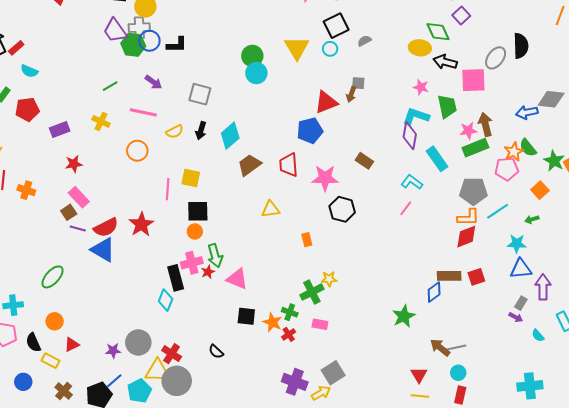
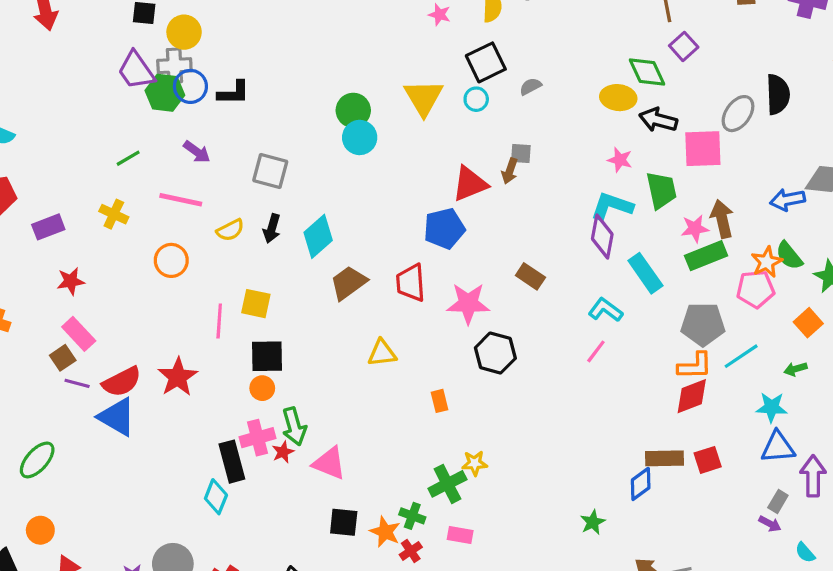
green star: (404, 316) -> (593, 522), size x0.7

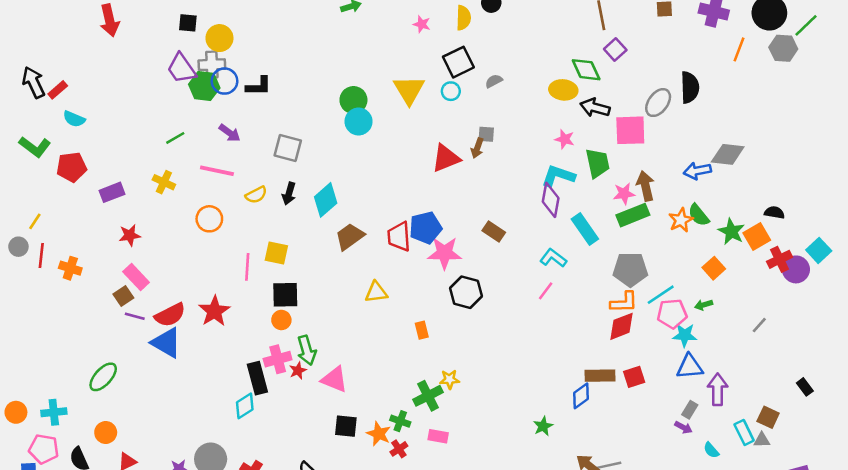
blue pentagon: (444, 228) -> (426, 228), moved
pink pentagon: (756, 289) -> (672, 314), moved
cyan diamond: (216, 497) -> (245, 406), turned 36

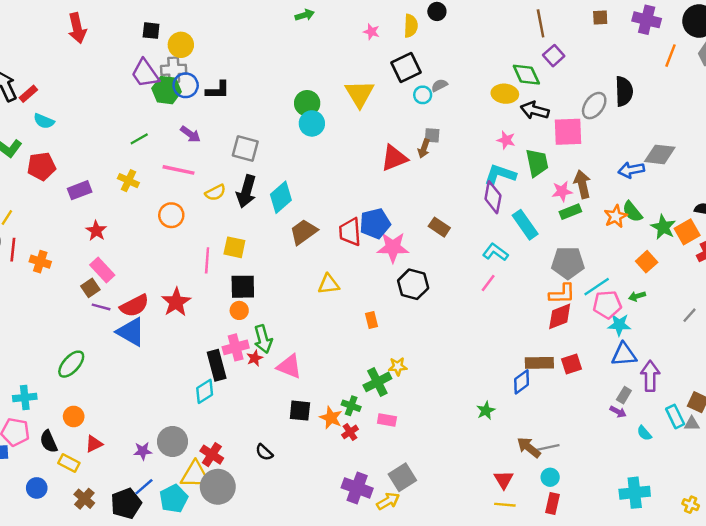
cyan circle: (451, 91) -> (423, 95), moved
black arrow: (289, 194) -> (246, 191), size x1.5
green rectangle: (633, 215) -> (570, 212), size x0.7
red star: (130, 235) -> (96, 231), turned -30

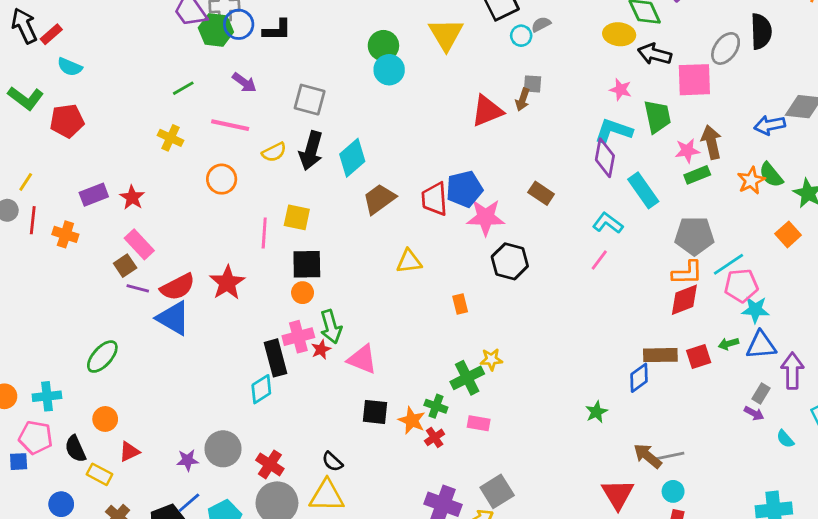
purple rectangle: (80, 190) -> (94, 195), moved
green arrow: (637, 296) -> (728, 344), moved
yellow triangle: (195, 475) -> (327, 496), moved
red triangle: (504, 480) -> (618, 494), size x1.4

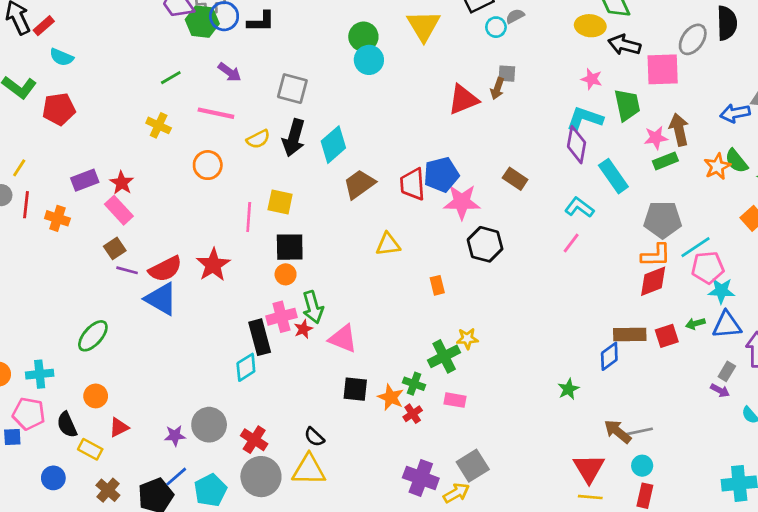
pink rectangle: (139, 244) -> (119, 210), moved

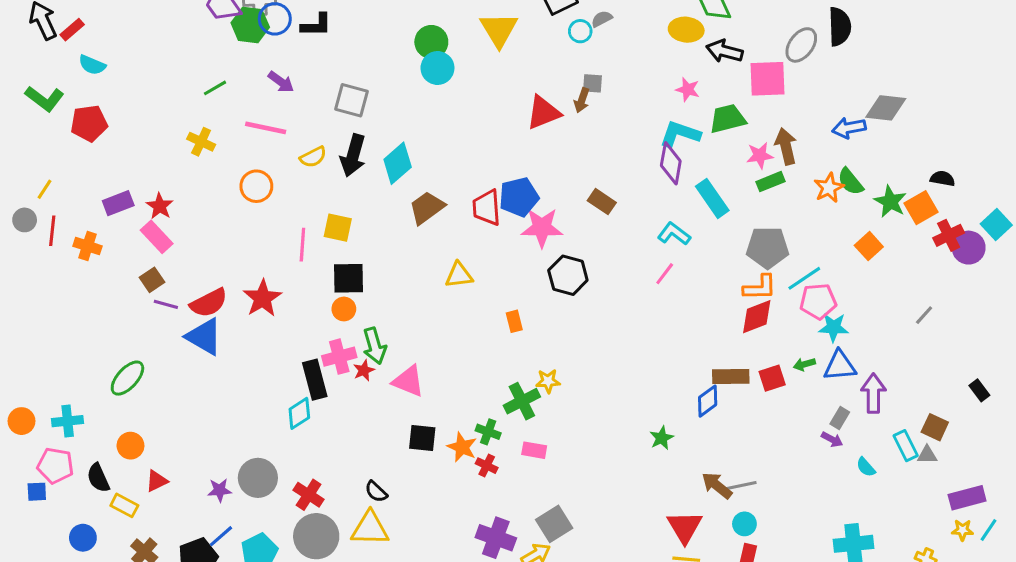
green trapezoid: (627, 105) -> (728, 119), turned -92
red cross: (413, 414) -> (487, 466), turned -30

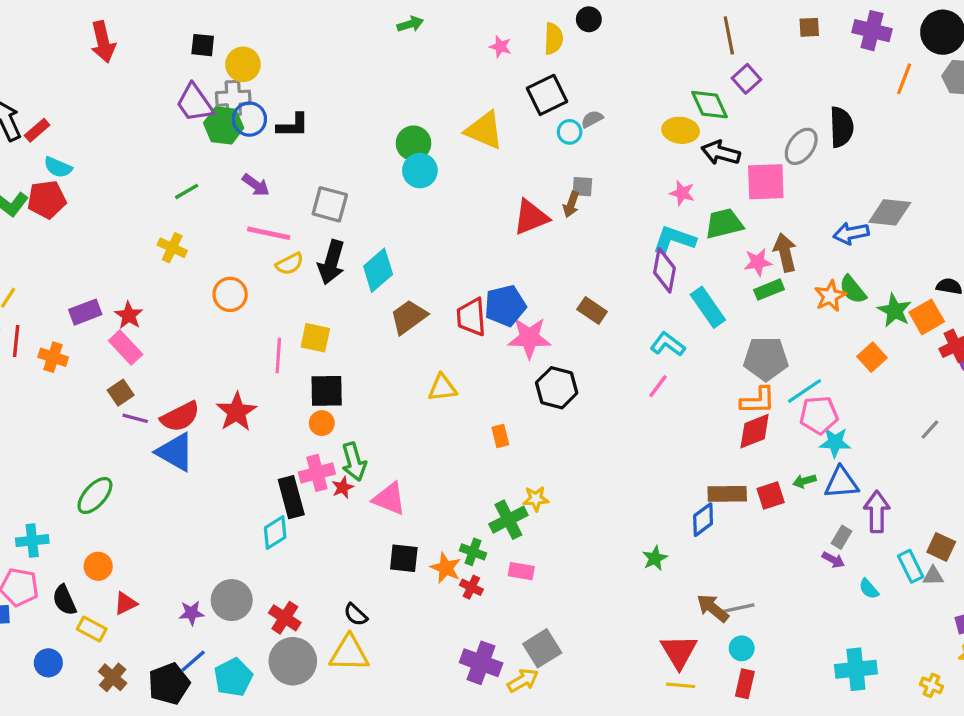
yellow triangle: (499, 30) -> (484, 130), turned -36
red pentagon: (89, 123) -> (47, 199), moved
pink line: (266, 128) -> (269, 233), moved

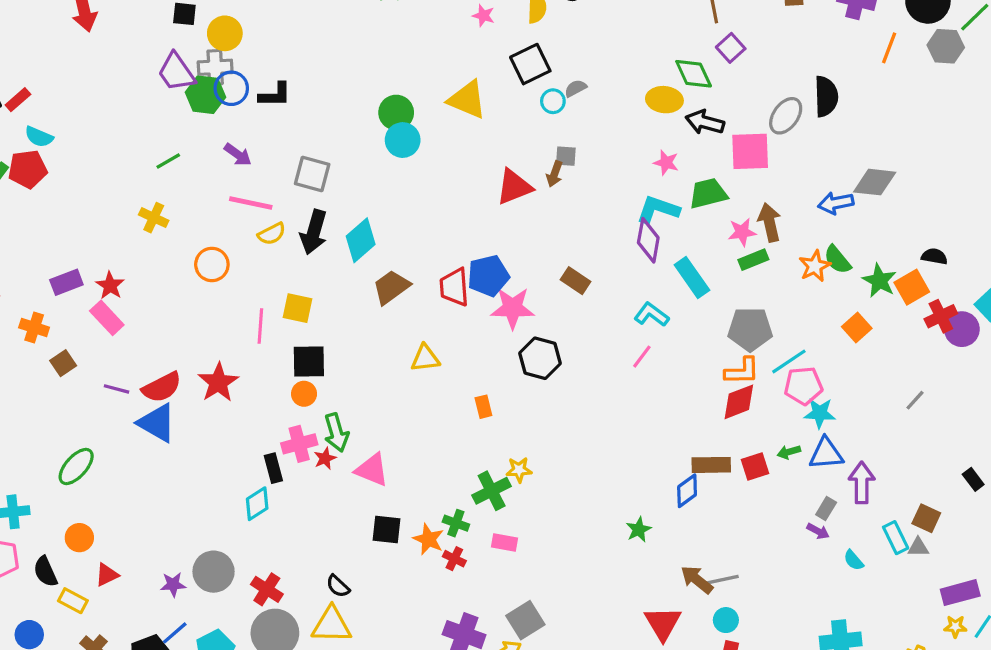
brown square: (121, 393) -> (63, 363), moved
black rectangle: (291, 497) -> (273, 468), size x0.7

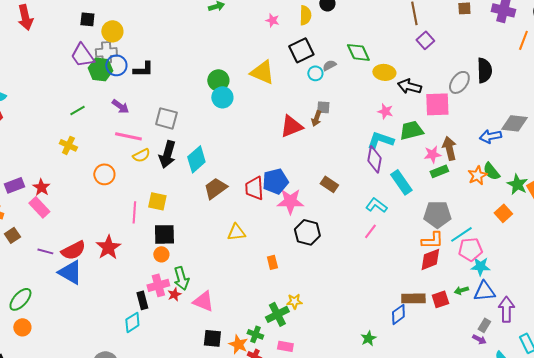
green diamond: (694, 74) -> (358, 52), moved
orange circle: (79, 538) -> (22, 327), moved

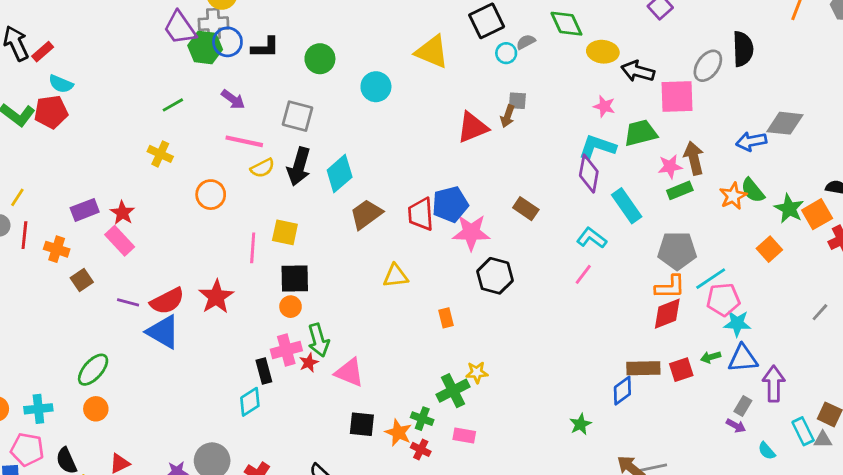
green circle: (218, 80) -> (320, 59), moved

